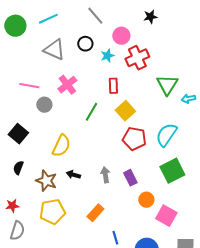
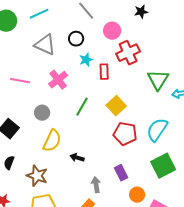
cyan star: (107, 56) -> (86, 60), moved
red rectangle: (113, 86) -> (104, 72), moved
gray circle: (44, 105) -> (42, 113), moved
black arrow: (73, 175) -> (77, 158), moved
gray arrow: (105, 175) -> (96, 185), moved

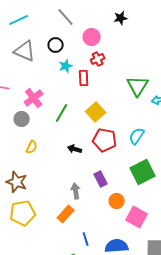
red cross: (128, 53) -> (98, 59), moved, size x0.6
pink cross: (58, 80) -> (34, 98), moved
cyan semicircle: (157, 130) -> (137, 136), size x0.7
yellow semicircle: (52, 141) -> (32, 147), size x0.6
black arrow: (77, 158) -> (75, 149), moved

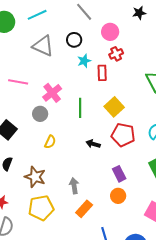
green line: (62, 113) -> (80, 108), turned -30
gray arrow: (76, 191) -> (74, 186), moved
orange circle: (117, 201) -> (118, 196), moved

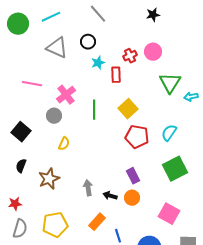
pink circle: (110, 32) -> (153, 52), moved
black arrow: (93, 144) -> (110, 196), moved
brown star: (35, 177) -> (49, 179), turned 30
yellow pentagon: (41, 208) -> (55, 225), moved
orange rectangle: (84, 209) -> (97, 222), moved

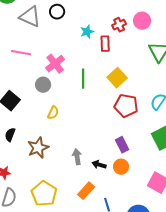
black circle: (88, 42) -> (57, 12), moved
gray triangle: (57, 48) -> (30, 17), moved
yellow pentagon: (55, 225) -> (44, 194), turned -30

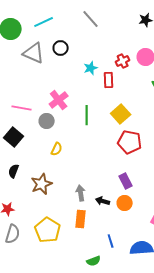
pink line: (21, 53) -> (22, 108), moved
orange rectangle: (86, 191) -> (81, 219), moved, turned -36

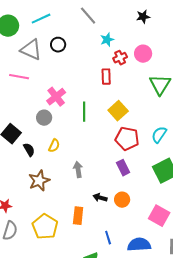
cyan star: (91, 68) -> (107, 40), moved
pink line: (22, 108) -> (19, 77), moved
black semicircle: (14, 171) -> (29, 150), moved, turned 128
purple rectangle: (126, 181) -> (123, 168), moved
gray arrow: (81, 193) -> (78, 170), moved

